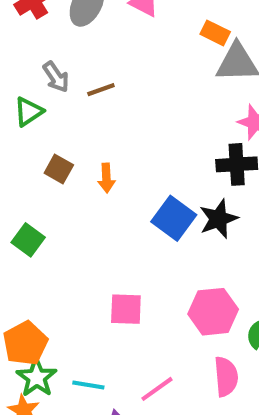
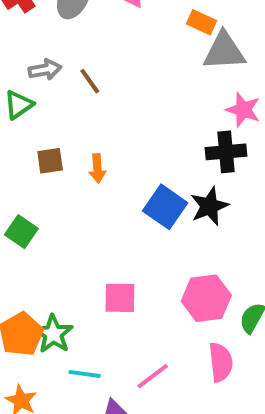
gray arrow: (56, 77) -> (45, 70), turned -64
brown line: (101, 90) -> (90, 81), turned 76
brown square: (59, 169) -> (50, 161), turned -36
green star: (37, 377) -> (53, 334), moved

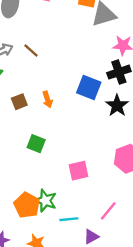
blue square: (165, 207) -> (89, 87), moved
green square: (21, 232) -> (36, 144), moved

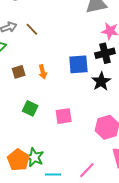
blue square: (89, 87) -> (78, 64), turned -30
pink square: (79, 171) -> (64, 116), moved

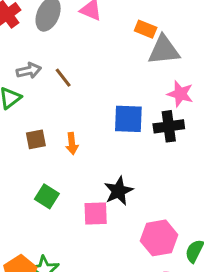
blue square: (78, 64) -> (128, 119), moved
black star: (101, 81) -> (119, 191), moved

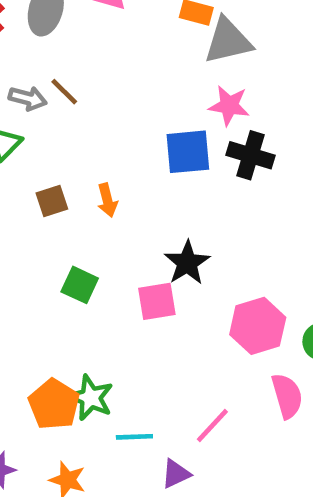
gray arrow: (29, 71) -> (28, 98), turned 35
brown line: (63, 78) -> (64, 92), moved
pink star: (180, 94) -> (229, 106), moved
black cross: (169, 126) -> (250, 155), turned 32

